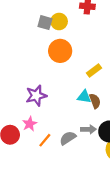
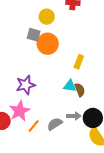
gray square: (45, 23) -> (34, 35), moved
yellow rectangle: (94, 71) -> (79, 62), turned -32
pink star: (30, 124) -> (20, 111), size x1.5

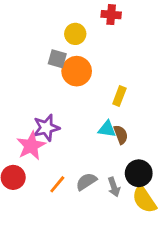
pink star: (20, 111) -> (31, 146), moved
gray arrow: (74, 116) -> (114, 187), moved, turned 72

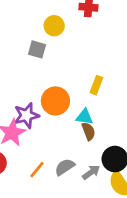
orange circle: (77, 71) -> (55, 101), moved
brown semicircle: (121, 135) -> (88, 131), moved
gray arrow: (114, 187) -> (91, 172), turned -108

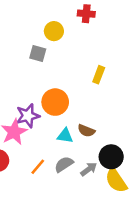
yellow rectangle: (96, 85) -> (99, 75), moved
cyan triangle: (85, 117) -> (65, 136), moved
brown semicircle: (88, 131) -> (86, 131), turned 133

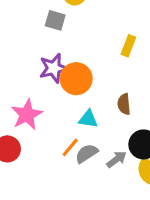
purple star: (28, 116) -> (54, 68), moved
brown semicircle: (86, 131) -> (124, 104), moved, turned 63
orange line: (38, 167) -> (70, 147), moved

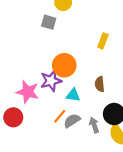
purple star: (54, 68) -> (51, 81), moved
pink star: (27, 115) -> (28, 92), turned -30
gray arrow: (117, 159) -> (94, 125), turned -72

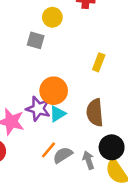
purple star: (51, 81) -> (38, 109), turned 30
brown semicircle: (100, 84) -> (95, 113), size x1.5
cyan triangle: (73, 95) -> (58, 114), moved, turned -40

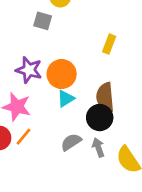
purple star: (38, 109) -> (29, 70), moved
black circle: (112, 147) -> (100, 118), moved
orange line: (48, 150) -> (23, 137), moved

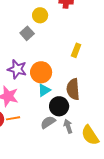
gray square: (43, 21) -> (27, 33), turned 32
black circle: (100, 118) -> (59, 106), moved
orange line: (23, 137) -> (13, 118), turned 40

